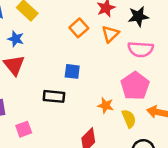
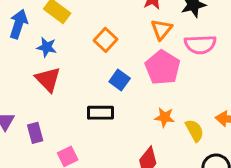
orange square: (79, 28) -> (105, 40), moved
blue square: (72, 71) -> (120, 80), turned 35
pink pentagon: (135, 86) -> (163, 67), moved

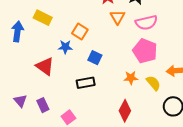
blue star: (47, 47) -> (65, 47), moved
pink pentagon: (163, 67) -> (145, 51), moved

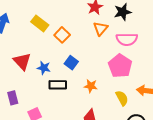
yellow rectangle: (43, 18) -> (40, 23), moved
blue star: (65, 47) -> (44, 68), moved
orange star: (131, 78) -> (91, 86), moved

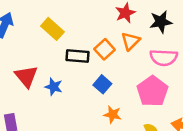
orange square: (62, 35) -> (105, 49), moved
blue square: (71, 63) -> (102, 84), moved
black rectangle: (58, 85) -> (77, 56), moved

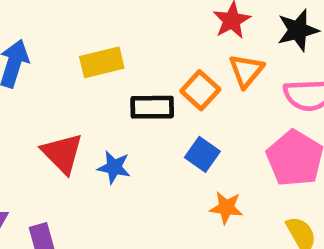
yellow rectangle: (52, 29) -> (102, 62), turned -50

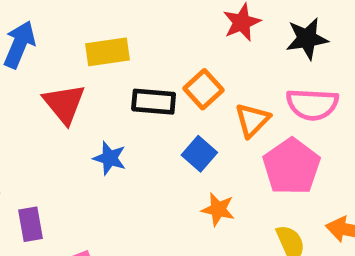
orange triangle: (246, 71) -> (252, 120), moved
red triangle: (62, 153) -> (64, 104), moved

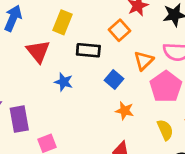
yellow rectangle: (107, 52) -> (62, 22), turned -60
orange square: (203, 89) -> (119, 30), moved
purple rectangle: (31, 224) -> (19, 119), size x1.4

